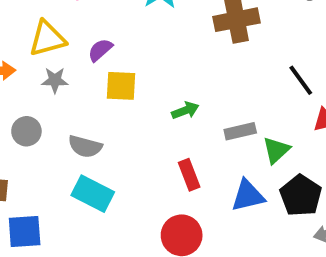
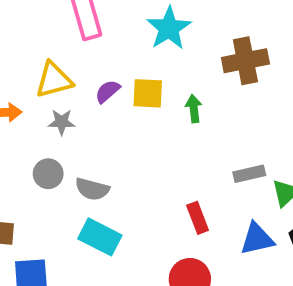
yellow square: (121, 86) -> (148, 93), moved
green arrow: (185, 110) -> (194, 109), moved, turned -76
gray circle: (26, 131) -> (48, 174), moved

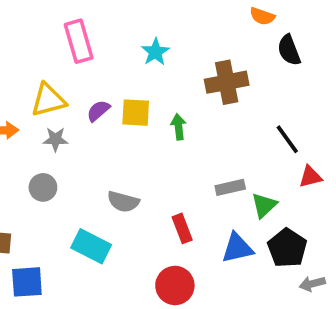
cyan star: (169, 28) -> (155, 52), size x0.7
gray semicircle: (92, 189) -> (123, 202), moved

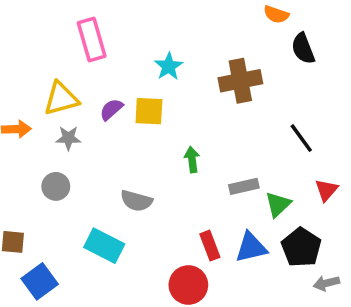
cyan star: (155, 52) -> (169, 66), moved
green arrow: (178, 127) -> (192, 160), moved
red triangle: (310, 177) -> (326, 190), moved, turned -35
red rectangle: (182, 228) -> (210, 246), moved
blue square: (27, 282) -> (40, 281), turned -32

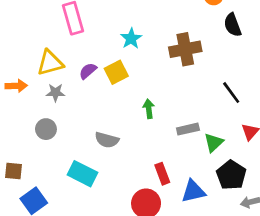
yellow square: (149, 111) -> (116, 72), turned -30
blue triangle: (251, 247) -> (193, 191), moved

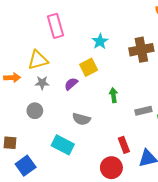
purple semicircle: (88, 71) -> (71, 84), moved

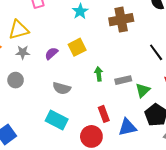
yellow square: (89, 67) -> (77, 47), moved
green arrow: (113, 95) -> (99, 74), moved
cyan rectangle: (63, 145) -> (57, 120), moved

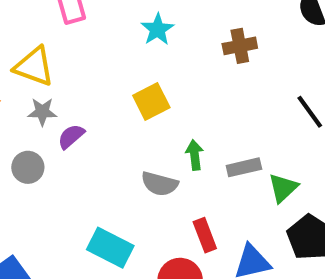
brown cross: (121, 20) -> (240, 46), size x0.7
yellow triangle: (19, 30) -> (34, 66), turned 35
purple semicircle: (51, 53) -> (71, 136), moved
gray semicircle: (62, 88) -> (160, 184), moved

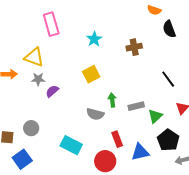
gray circle: (28, 167) -> (31, 128), moved

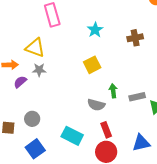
purple semicircle: (52, 91) -> (20, 82), moved
red rectangle: (117, 139) -> (106, 130), moved
blue square: (22, 159) -> (35, 149), moved

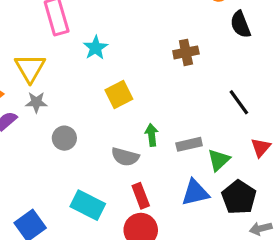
cyan star: (95, 30) -> (96, 48), moved
yellow triangle: (35, 48) -> (30, 68), turned 40
gray circle: (32, 119) -> (64, 138), moved
blue triangle: (141, 143) -> (195, 193), moved

